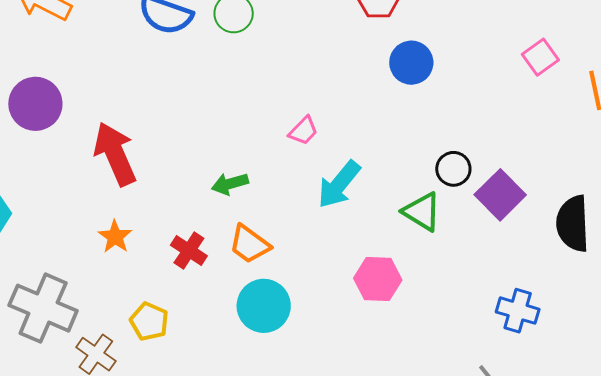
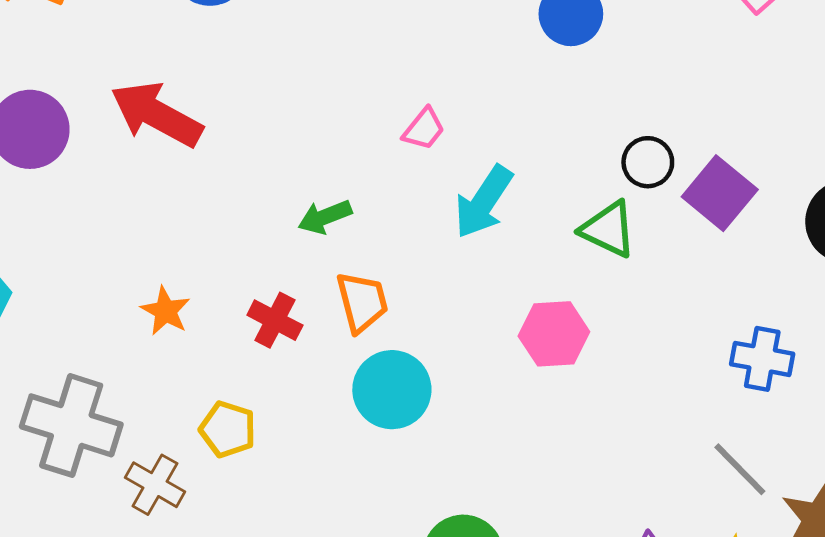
red arrow: (115, 154) -> (157, 114), moved, turned -32
orange trapezoid: (249, 244) -> (362, 302), turned -135

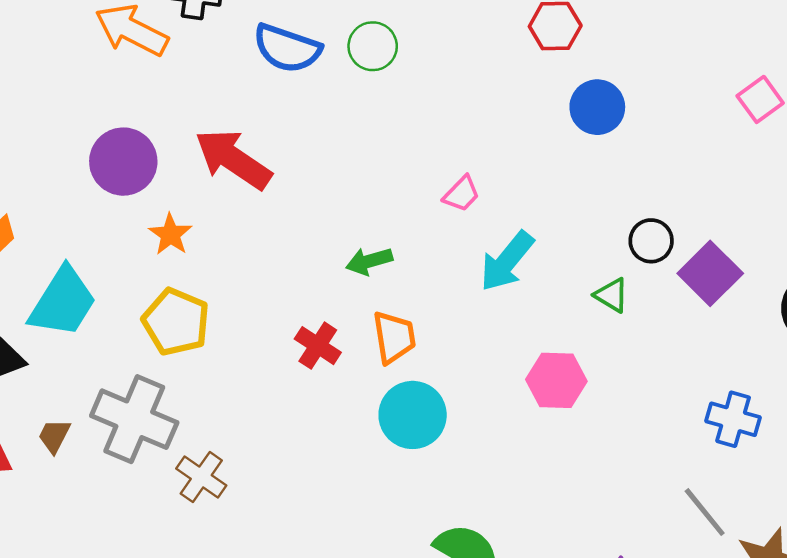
green triangle: (608, 229) -> (612, 295), size x0.7
orange star: (166, 311) -> (170, 234), moved
yellow pentagon: (228, 429) -> (176, 322), moved, size x1.4

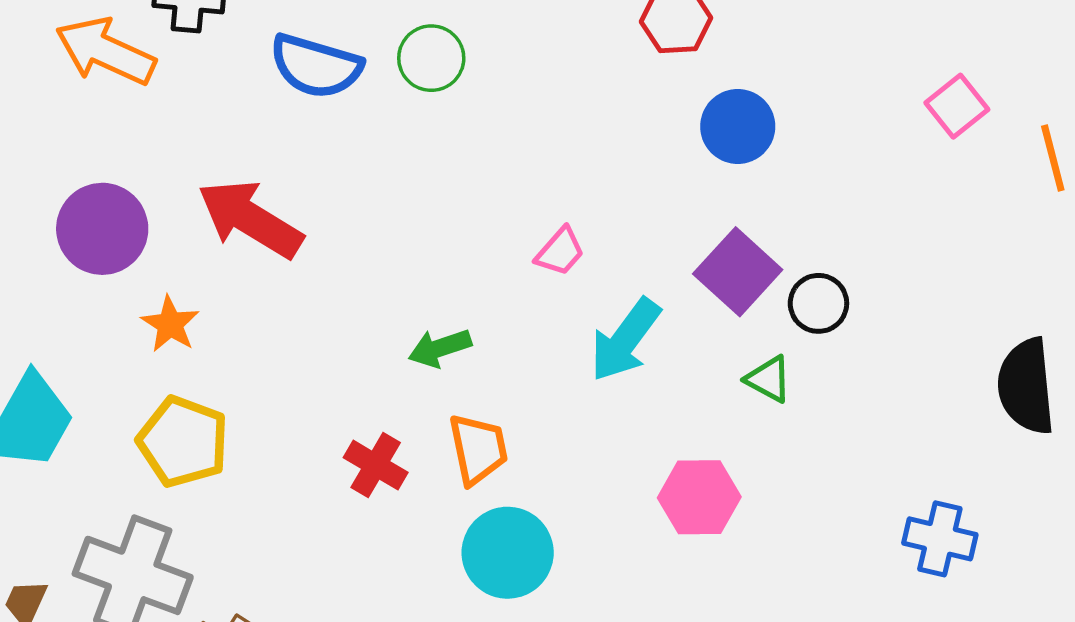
purple square: (710, 273) -> (738, 272), moved

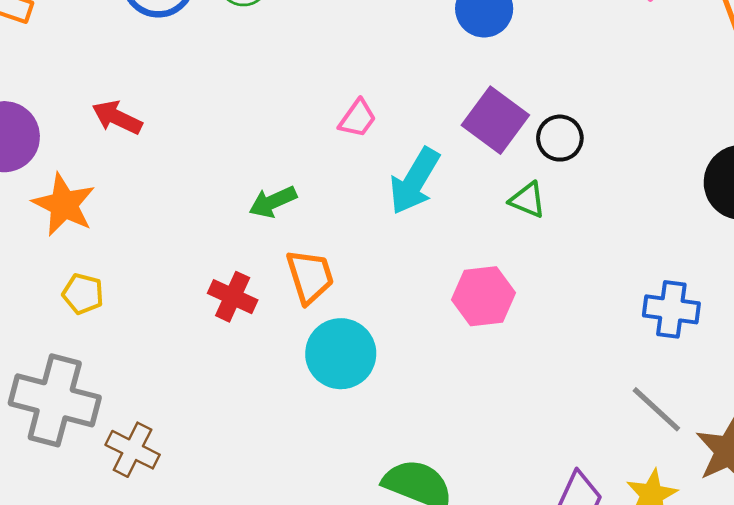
red arrow: (250, 219) -> (117, 118), size x0.6
orange star: (170, 324) -> (64, 205), size x1.4
yellow pentagon: (183, 442) -> (83, 294), size x0.6

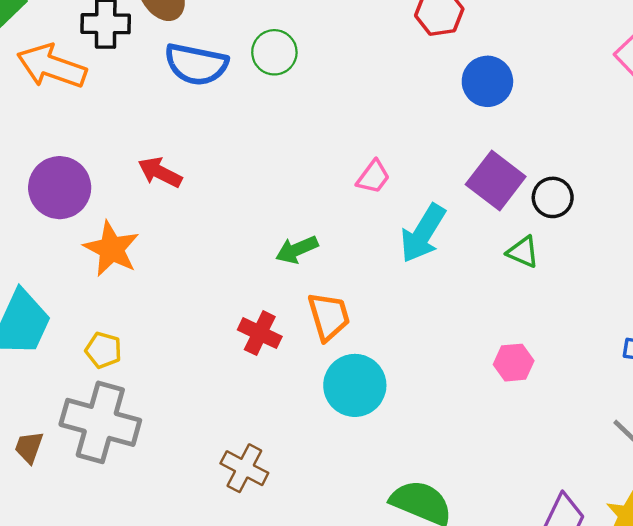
yellow pentagon: (83, 294) -> (103, 350), moved
pink hexagon: (484, 296) -> (514, 363), moved, size x0.7
brown cross: (133, 450) -> (244, 468), moved

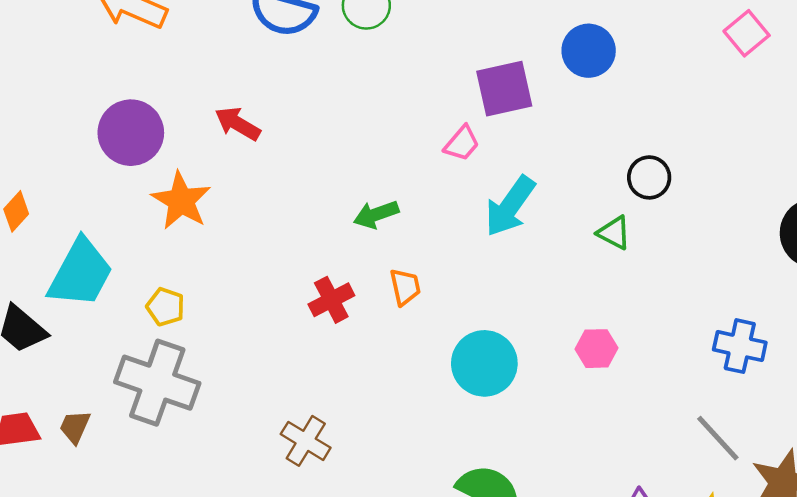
purple square: (496, 181) -> (504, 89), moved, turned 36
orange trapezoid: (329, 316) -> (405, 287), size x0.7
red cross: (260, 333) -> (331, 300), turned 33
cyan circle: (355, 385) -> (484, 363), moved
brown trapezoid: (29, 447) -> (75, 427), moved

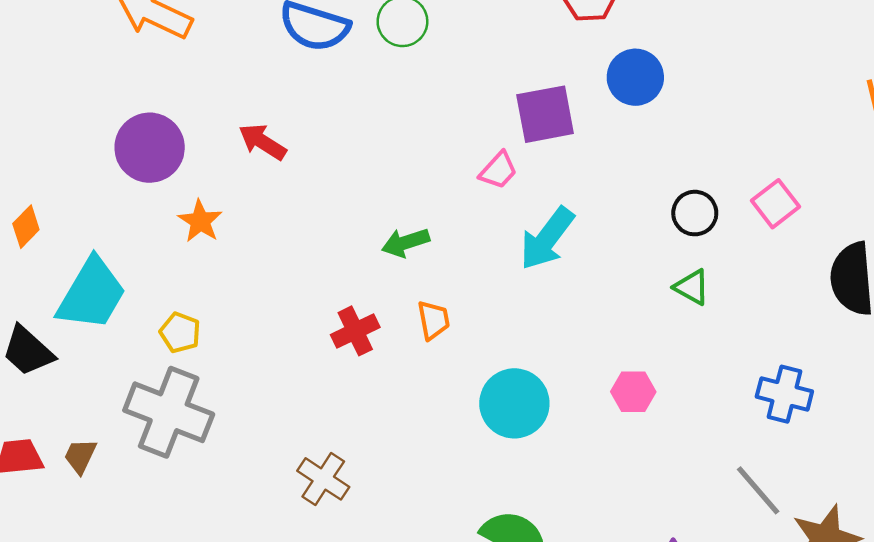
pink square: (747, 33) -> (775, 204), moved
orange star: (181, 201) -> (200, 221), size x0.7
green triangle: (614, 233) -> (692, 287), moved

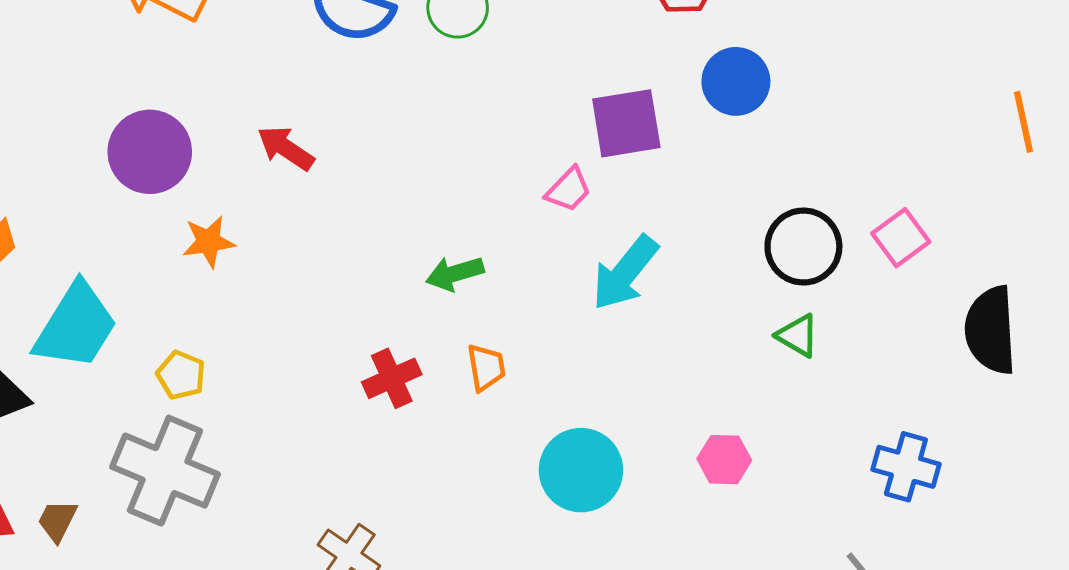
black circle: (695, 213) -> (803, 247), size x1.4
orange star: (200, 221) -> (209, 242), turned 30

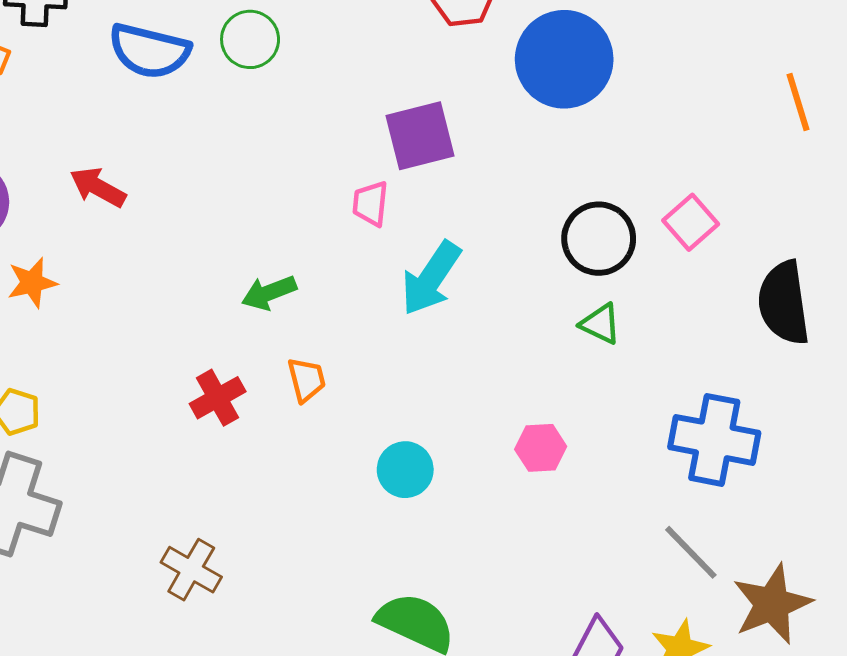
blue circle: (736, 81) -> (564, 59), moved, size x1.5
pink trapezoid: (568, 190) -> (370, 204), turned 147
blue cross: (906, 467) -> (714, 440), size x1.4
cyan circle: (581, 470) -> (405, 470), size x0.7

